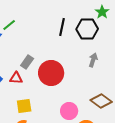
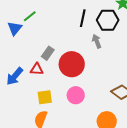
gray arrow: (93, 60) -> (97, 41), moved, turned -40
pink circle: (69, 111) -> (76, 95), moved

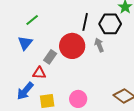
blue triangle: (15, 28) -> (25, 43), moved
red circle: (72, 64) -> (72, 46), moved
blue arrow: (15, 76) -> (25, 91), moved

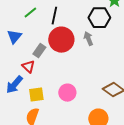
green line: (32, 20) -> (30, 13), moved
black line: (85, 22) -> (54, 16), moved
red triangle: (39, 73) -> (28, 67), turned 40

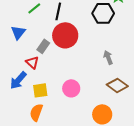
gray arrow: (88, 39) -> (108, 57), moved

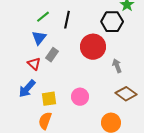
blue triangle: (18, 32) -> (39, 38), moved
red circle: (65, 35) -> (93, 47), moved
red triangle: (32, 62) -> (34, 64), moved

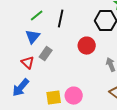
red circle: (93, 47) -> (87, 46), size x0.7
yellow square: (49, 99) -> (54, 98), moved

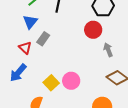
red circle: (87, 46) -> (93, 30), moved
yellow square: (54, 98) -> (51, 83), turned -35

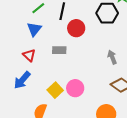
red circle: (93, 30) -> (76, 28), moved
gray rectangle: (43, 39) -> (59, 50), moved, turned 56

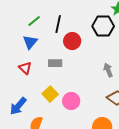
blue arrow: (22, 80) -> (18, 106), moved
yellow square: (55, 90) -> (50, 94), moved

